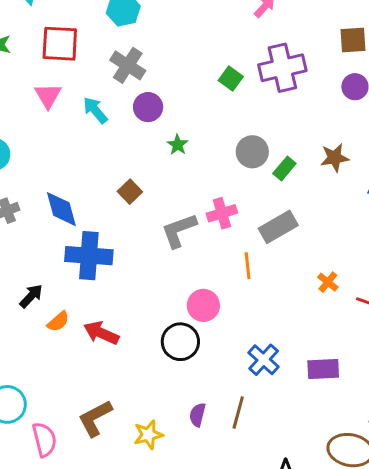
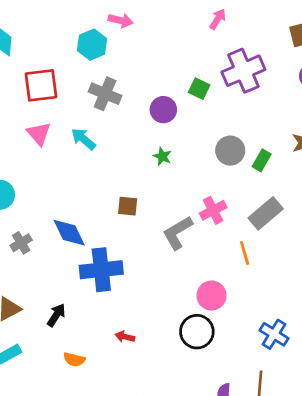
purple circle: (148, 107) -> (163, 110), moved
brown square: (130, 192) -> (128, 206), turned -30
orange semicircle: (58, 322) -> (74, 360), moved, turned 65
red arrow: (101, 333) -> (125, 337), size x0.6

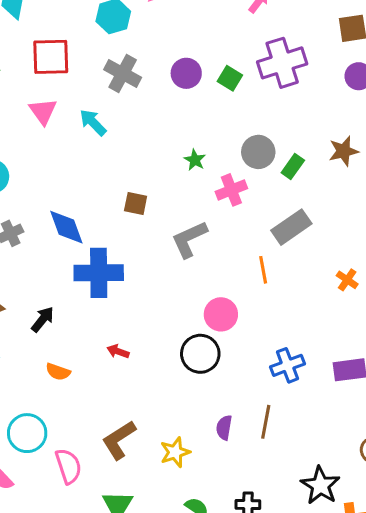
purple circle: (163, 110) -> (186, 73), moved
green star: (162, 156) -> (195, 160), moved
pink cross: (213, 210) -> (231, 190), moved
blue cross: (274, 334) -> (288, 365), turned 32

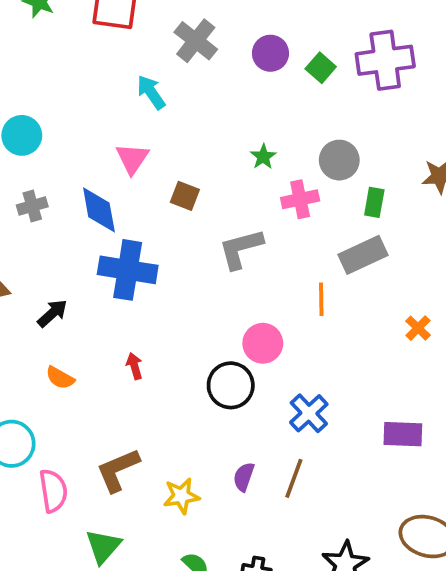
pink triangle: (43, 111) -> (132, 159), moved
green rectangle: (293, 167) -> (374, 202), moved, turned -35
red arrow: (118, 351) -> (135, 366), turned 45
blue cross: (288, 365) -> (309, 413), moved, turned -32

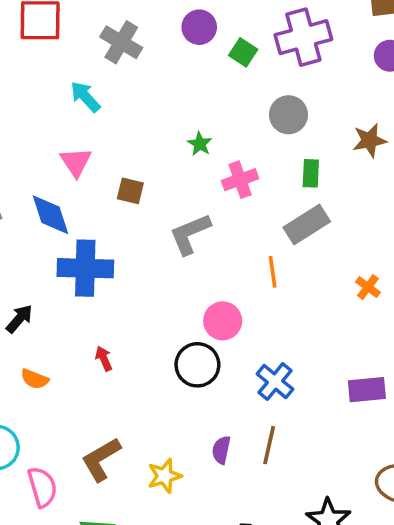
purple circle: (270, 53) -> (199, 27), moved
gray circle: (339, 160) -> (288, 115), moved

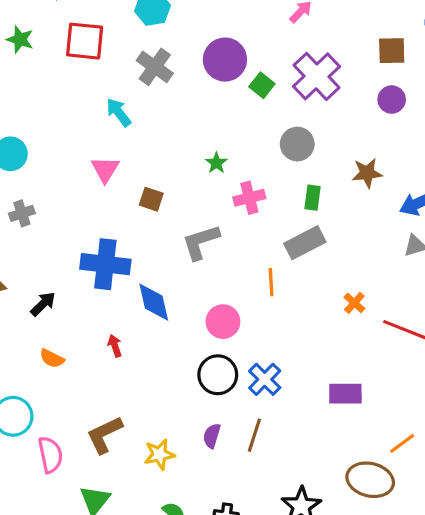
purple circle: (199, 27) -> (225, 60), size x1.4
purple cross: (303, 37) -> (317, 76), turned -33
blue diamond: (51, 215) -> (154, 302), moved
black circle: (197, 365) -> (218, 375), moved

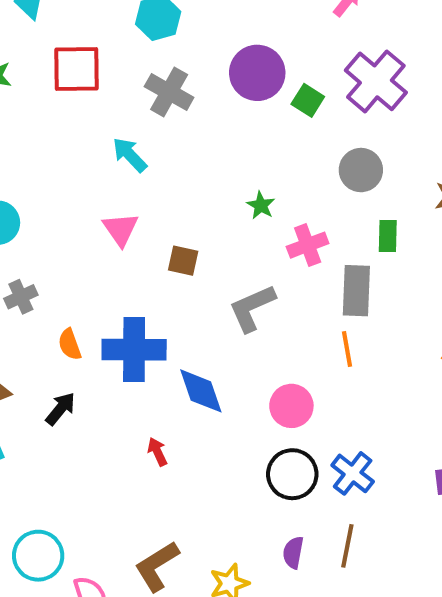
gray rectangle: (305, 243) -> (356, 291), moved, turned -54
orange semicircle: (52, 358) -> (70, 344), moved, turned 50

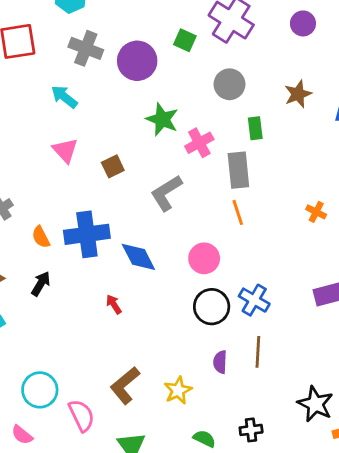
purple circle: (257, 73) -> (137, 61), moved
green star: (261, 205) -> (162, 119), size x1.6
brown square: (183, 261) -> (113, 166), turned -30

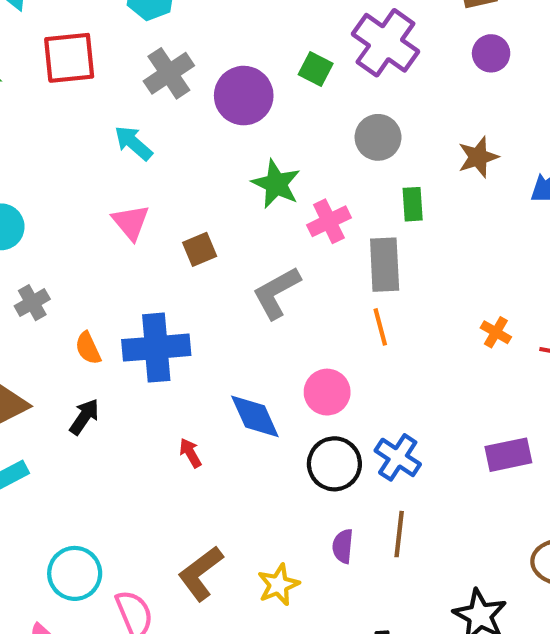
gray cross: (86, 48) -> (169, 73), turned 32
blue diamond: (138, 257) -> (255, 416), moved

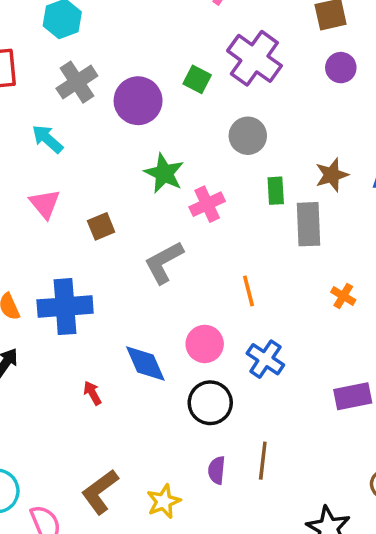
brown star: (478, 157) -> (332, 175), moved
gray rectangle: (385, 265) -> (309, 224), moved
blue cross: (398, 457) -> (265, 359), moved

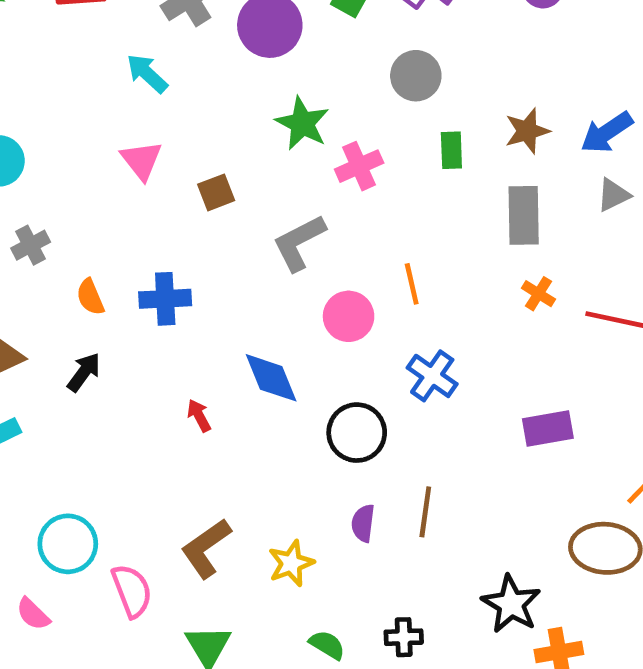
gray rectangle: (309, 224) -> (524, 215), moved
blue cross: (65, 307) -> (165, 299), size x0.7
pink circle: (205, 344) -> (349, 316), moved

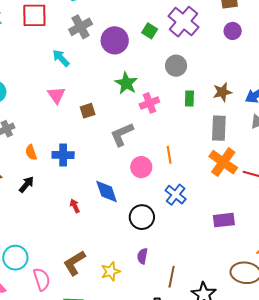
orange cross: (539, 294) -> (223, 162), size x2.0
brown line: (425, 512) -> (172, 277), moved

